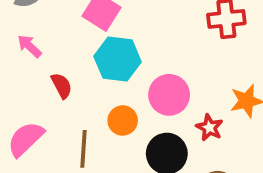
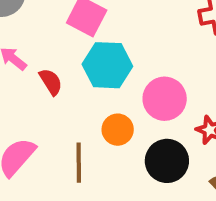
red semicircle: (62, 86) -> (51, 82), moved

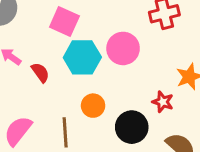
pink circle: (165, 99) -> (123, 48), moved

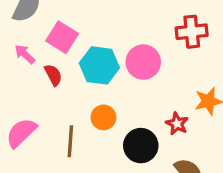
pink square: (64, 22) -> (62, 37), moved

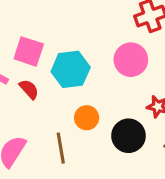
pink circle: (143, 62) -> (131, 60), moved

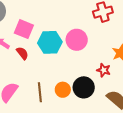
pink circle: (131, 60) -> (77, 40), moved
orange circle: (87, 118) -> (63, 90), moved

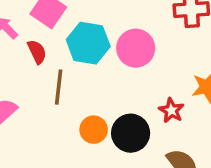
brown line: (40, 92) -> (59, 87), moved

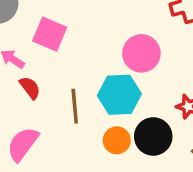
cyan hexagon: (88, 43) -> (119, 95), moved
red semicircle: (37, 52) -> (30, 88), moved

